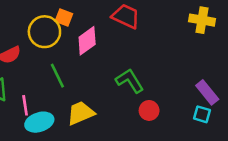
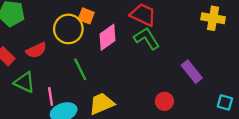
green L-shape: (130, 81) -> (147, 38), moved
purple rectangle: (207, 92) -> (192, 72), moved
cyan square: (202, 114) -> (225, 102), moved

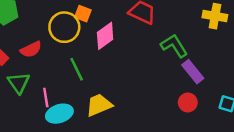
green L-shape: (147, 38) -> (174, 46), moved
green triangle: (24, 82) -> (19, 83), turned 30
red circle: (164, 101) -> (188, 102), moved

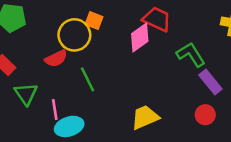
pink diamond: (105, 36) -> (140, 38), moved
red semicircle: (31, 49) -> (56, 58), moved
yellow trapezoid: (99, 105) -> (145, 117), moved

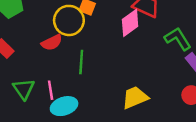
green line: (87, 79) -> (81, 62), turned 30
green triangle: (26, 94) -> (24, 89), moved

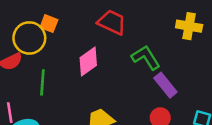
pink diamond: (130, 23) -> (88, 62), moved

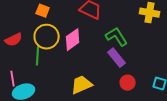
yellow circle: (29, 38) -> (47, 37), moved
purple rectangle: (165, 85) -> (117, 58), moved

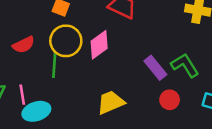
green L-shape: (117, 37) -> (185, 65), moved

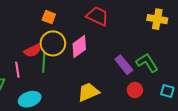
red semicircle: (24, 45) -> (33, 51), moved
pink line: (22, 95) -> (17, 70), moved

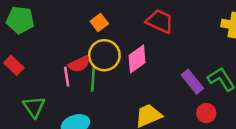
orange square: (49, 17) -> (99, 23), turned 32
pink line: (17, 70) -> (67, 77), moved

